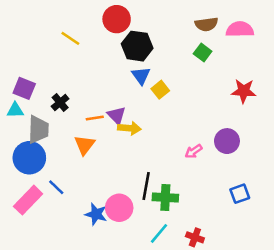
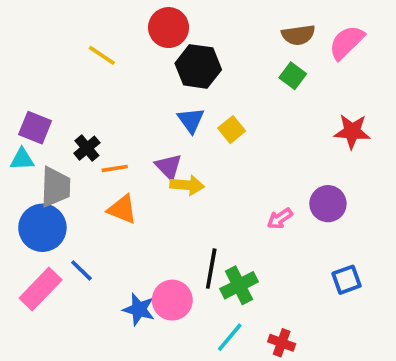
pink semicircle: (240, 29) -> (347, 42), turned -44
blue triangle: (141, 76) -> (191, 120), moved
orange line: (95, 118) -> (115, 168), moved
orange triangle: (85, 145) -> (122, 209), turned -45
green cross: (165, 198) -> (239, 285), turned -30

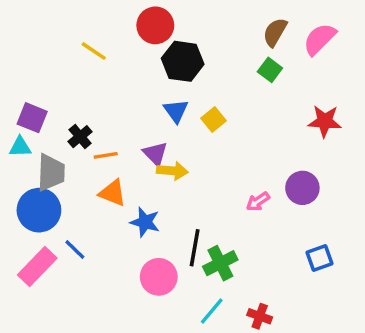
brown semicircle: (298, 35) -> (275, 32), turned 128
blue star: (139, 309) -> (145, 222), moved

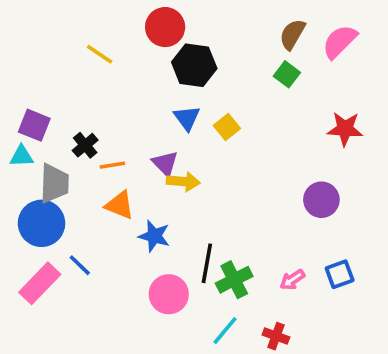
pink arrow: (258, 202) -> (292, 280), moved

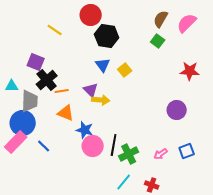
purple square: (34, 125) -> (36, 62), moved
black cross: (85, 145) -> (47, 80), size x1.5
pink rectangle: (40, 283) -> (16, 142), moved
pink circle: (169, 294) -> (93, 146), moved

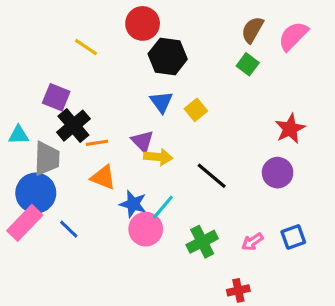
red star: (190, 71) -> (290, 129), moved, turned -30
black line: (114, 145) -> (212, 176), moved, turned -60
cyan line: (124, 182) -> (163, 207), moved
red cross: (152, 185) -> (238, 290), turned -32

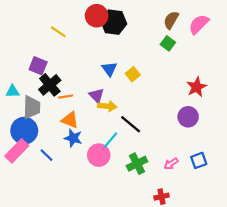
black hexagon: (168, 56) -> (114, 22), moved
black line: (212, 176) -> (131, 124), moved
blue star: (133, 204) -> (73, 138), moved

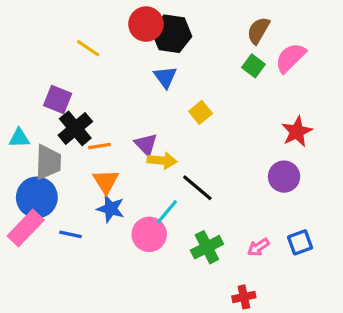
pink semicircle: (199, 24) -> (290, 58), moved
blue triangle: (109, 69) -> (165, 77), moved
orange triangle: (70, 120) -> (106, 181), turned 36
blue line: (47, 155) -> (71, 234), turned -32

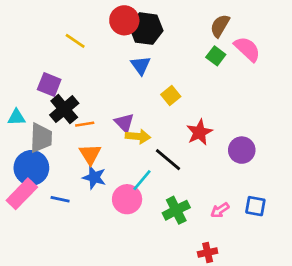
pink semicircle: (290, 58) -> (247, 49), turned 88
red star: (297, 132) -> (199, 132), moved
blue square: (300, 242) -> (255, 206), turned 30

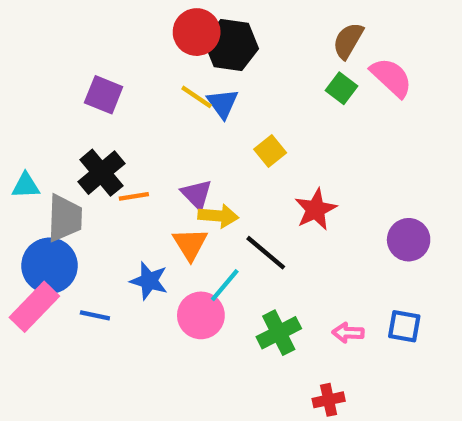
yellow line: (75, 41) -> (197, 97), moved
purple square: (49, 85) -> (104, 95), moved
purple circle: (242, 150) -> (409, 240), moved
orange triangle: (90, 154) -> (190, 244), moved
pink arrow: (220, 210) -> (348, 333), turned 36

